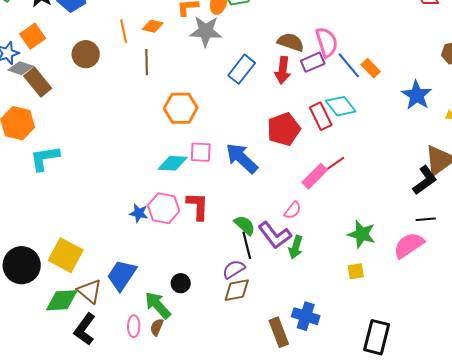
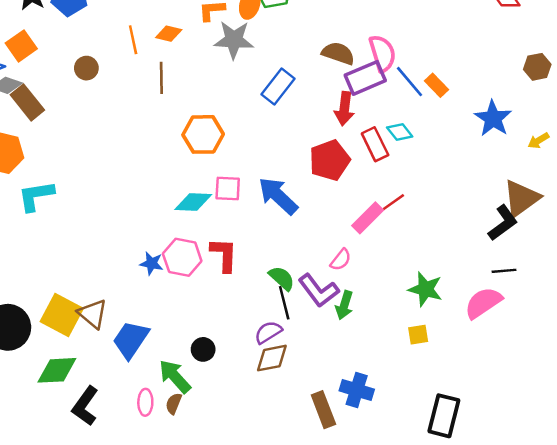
brown circle: (86, 54) -> (86, 68), size x0.7
purple rectangle: (313, 62) -> (365, 78), size x1.4
red arrow: (283, 70) -> (344, 109), moved
cyan diamond: (341, 106) -> (400, 132), size x0.7
brown triangle: (90, 291) -> (93, 314), moved

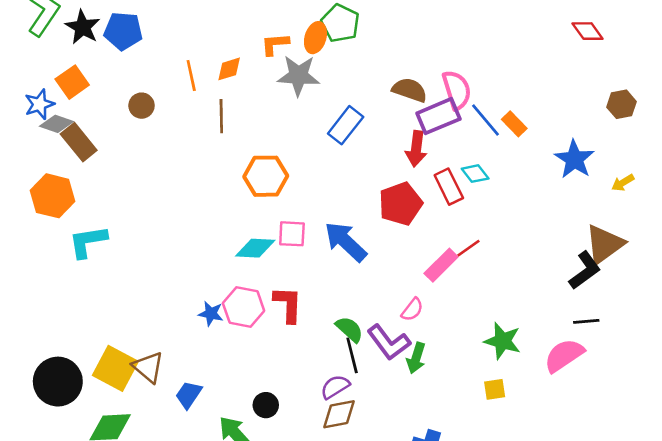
orange diamond: (169, 34) -> (229, 69), turned -30
blue trapezoid: (131, 340) -> (189, 395), size x0.7

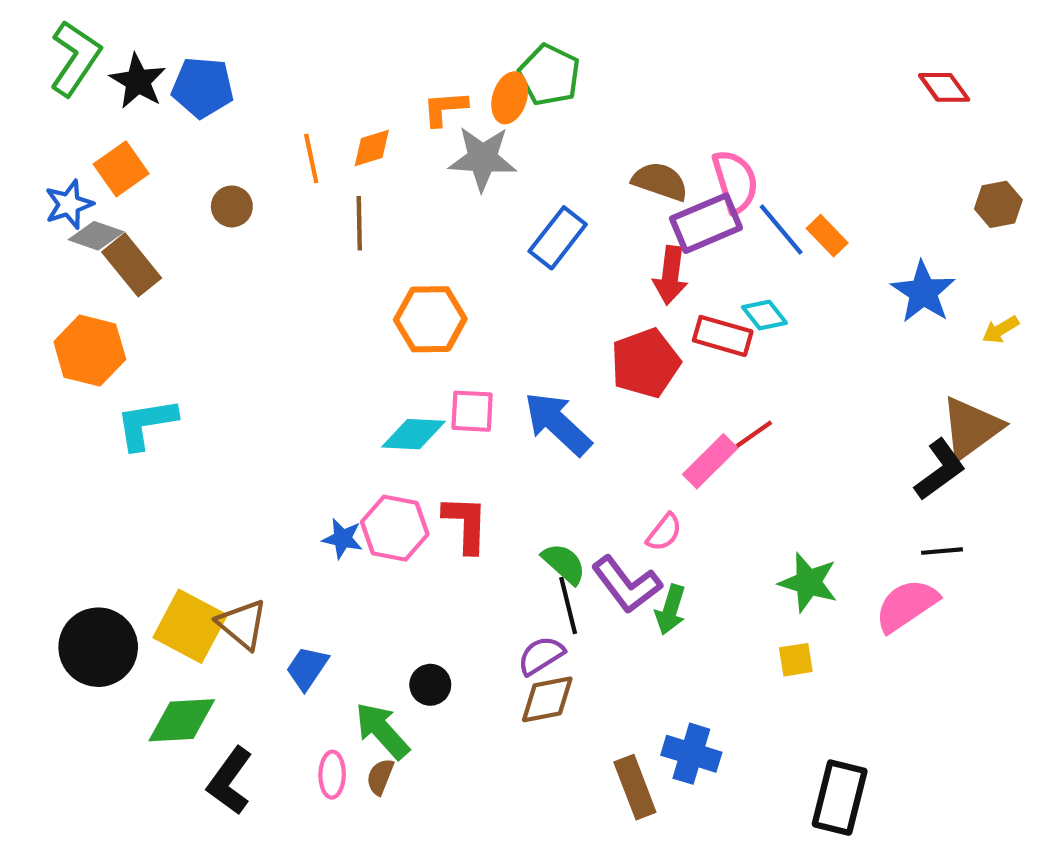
red rectangle: (449, 187) -> (723, 336), turned -48

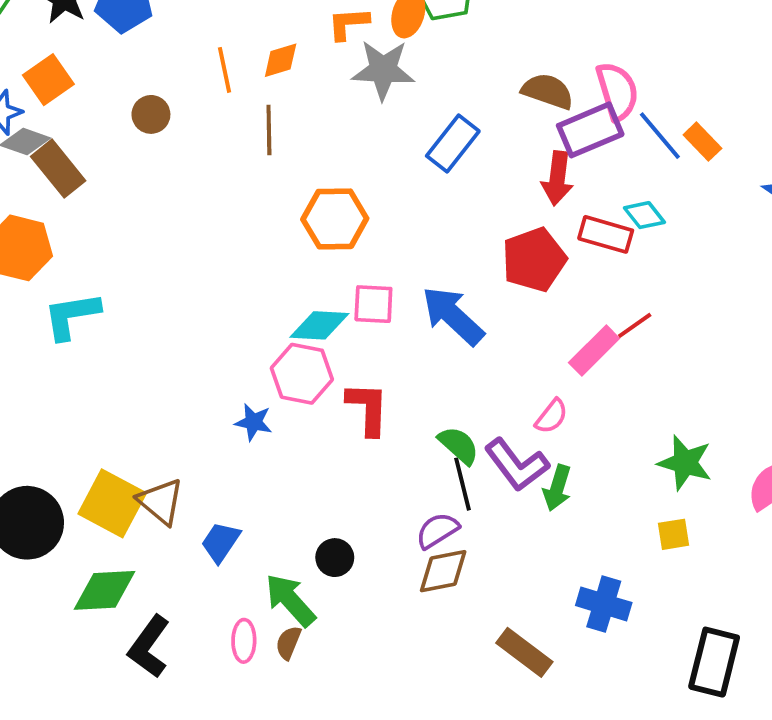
pink hexagon: (395, 528) -> (302, 374), moved
blue cross: (691, 754) -> (604, 604), moved
brown rectangle: (635, 787) -> (524, 652), turned -32

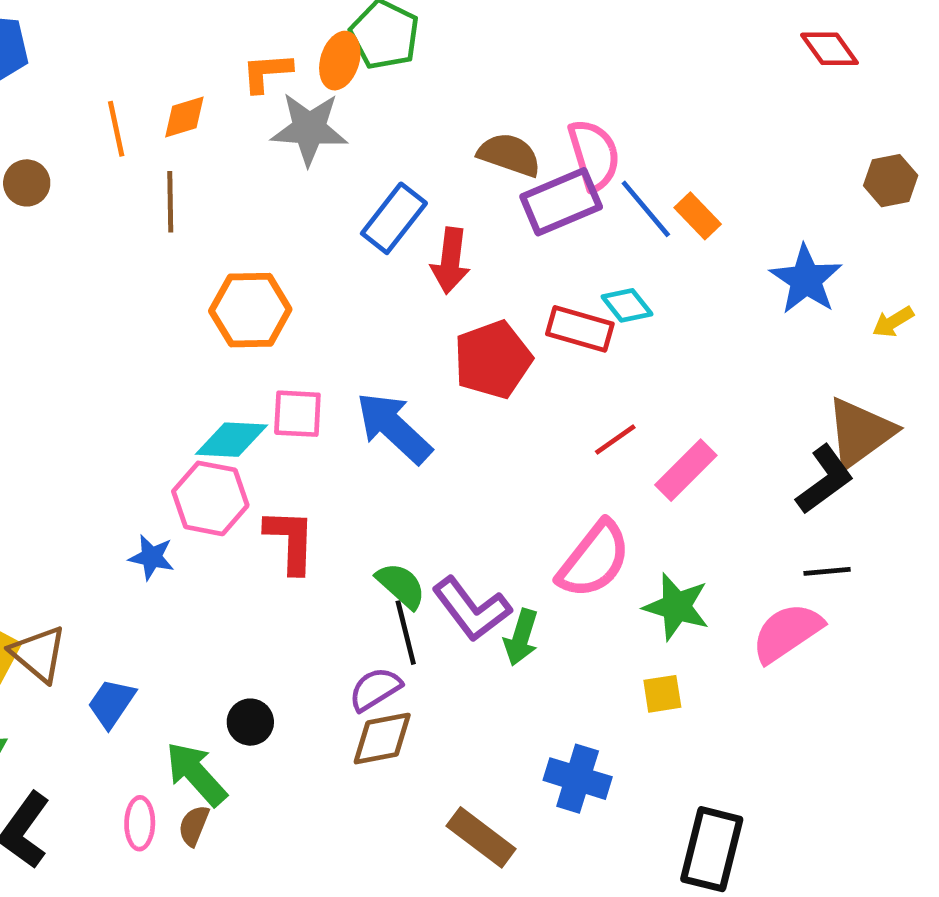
red arrow: (557, 178) -> (450, 261), moved
pink rectangle: (594, 351) -> (686, 470), moved
pink semicircle: (552, 416) -> (594, 560), moved, size x1.8

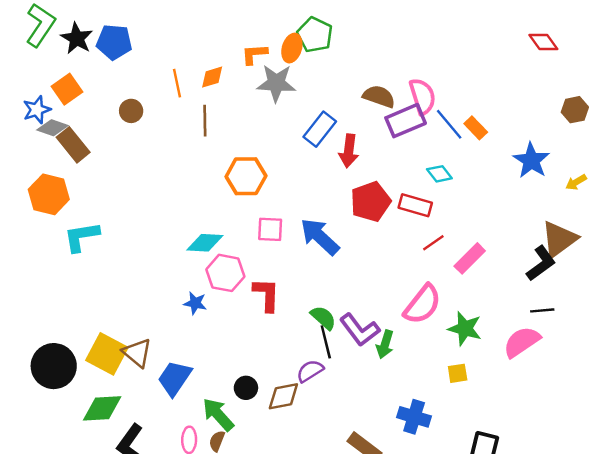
red rectangle: (580, 329) -> (415, 205), moved
cyan diamond: (232, 440) -> (205, 243), moved
blue trapezoid: (111, 703) -> (175, 378), size x1.4
brown diamond: (382, 739) -> (283, 396), moved

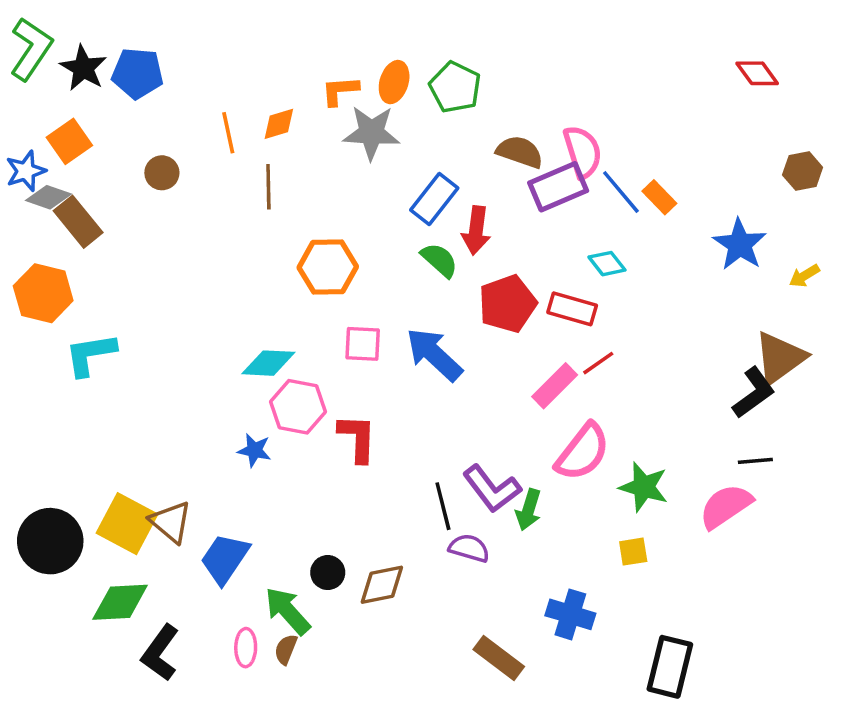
green pentagon: (315, 35) -> (455, 87), moved
pink rectangle: (470, 258) -> (555, 386), moved
green semicircle: (323, 318) -> (439, 260), moved
purple semicircle: (310, 371) -> (469, 548), moved, turned 48

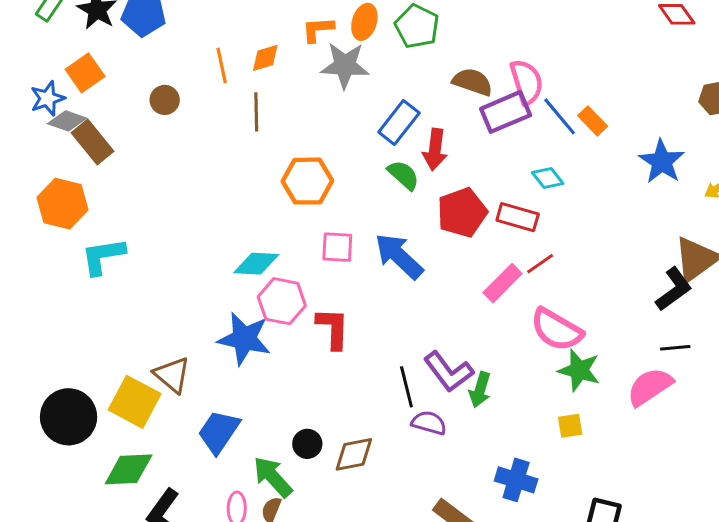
blue star: (254, 450) -> (244, 339), size x1.8
pink semicircle: (583, 452) -> (557, 330), moved, turned 82
brown triangle: (171, 522) -> (172, 375), moved

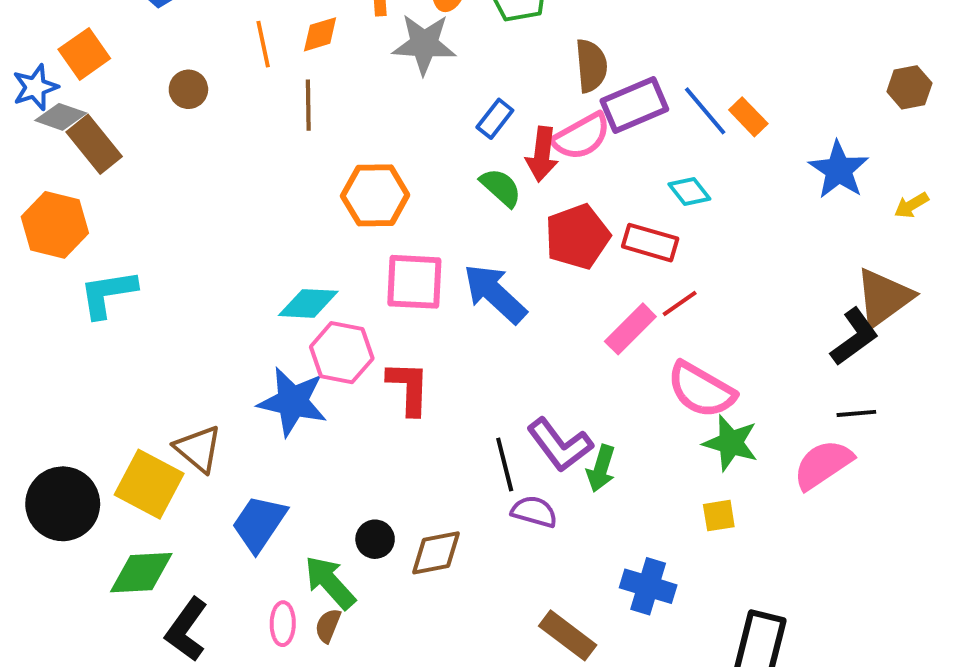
brown semicircle: (473, 82) -> (591, 66), turned 66
pink semicircle: (527, 82) -> (581, 136), moved, turned 78
blue rectangle: (399, 122) -> (495, 119), size x0.7
pink square: (337, 247) -> (414, 282), size x1.4

